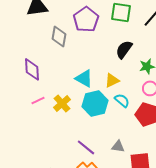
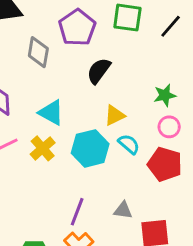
black semicircle: (124, 49) -> (99, 71), moved
cyan triangle: (84, 78) -> (51, 112), moved
purple line: (86, 147) -> (77, 212), turned 72

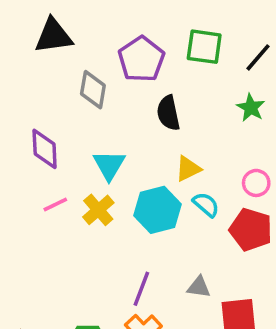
black semicircle: (99, 71) -> (168, 113), turned -48
green star: (165, 95) -> (251, 108), moved, turned -30
cyan triangle: (51, 112) -> (109, 165), turned 32

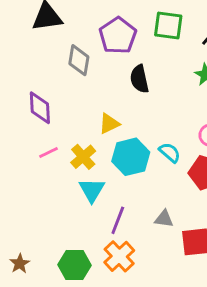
cyan triangle: (109, 165) -> (92, 190), moved
yellow triangle: (188, 169) -> (109, 124), moved

